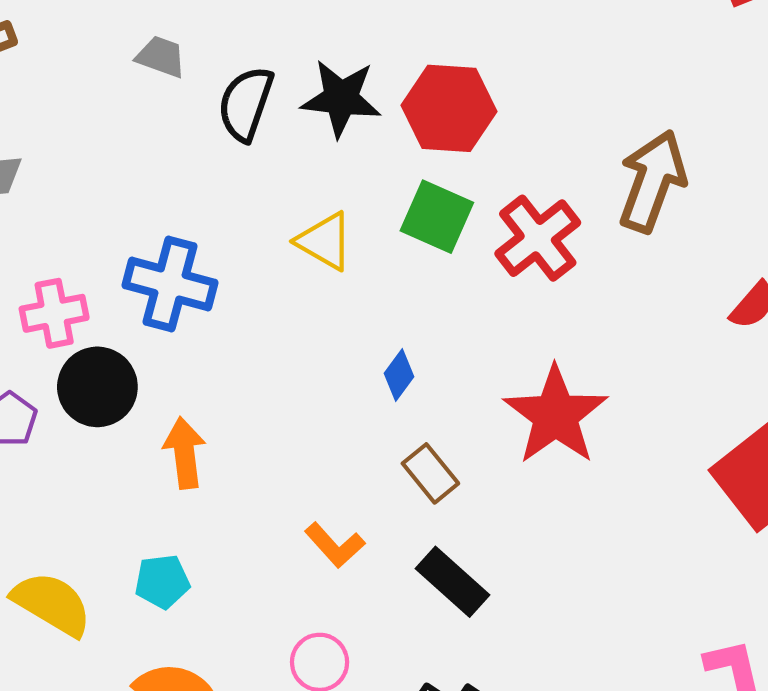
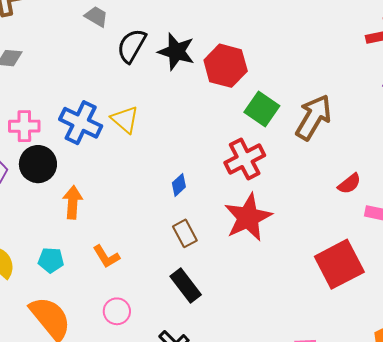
green square: (437, 217) -> (262, 109), moved
red cross: (538, 238) -> (245, 159), moved
yellow triangle: (325, 241) -> (125, 119), moved
orange L-shape: (335, 545) -> (106, 257), moved

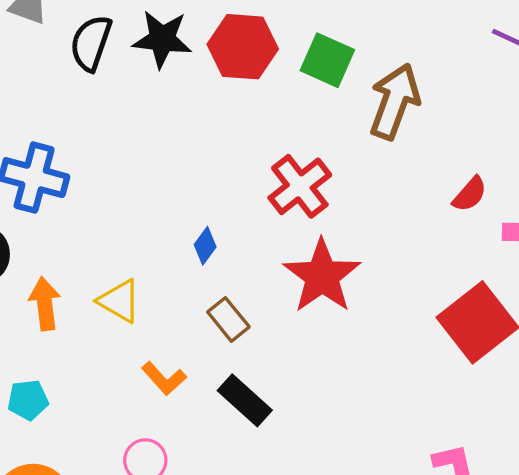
green square: (262, 109) -> (327, 60), moved
yellow triangle: (125, 119) -> (119, 301), moved
orange L-shape: (106, 257) -> (164, 378), moved

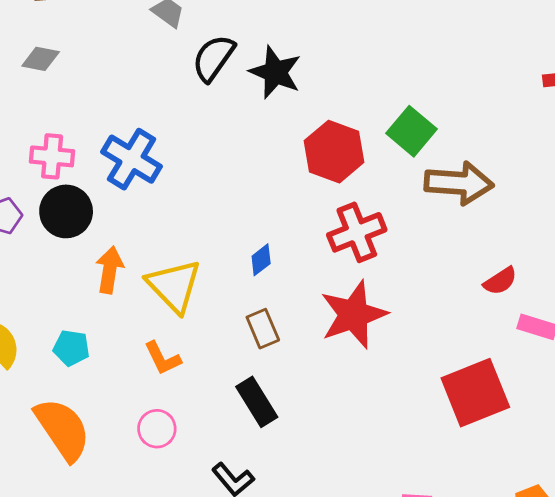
red hexagon: (243, 47) -> (334, 152), moved
brown arrow: (395, 101) -> (459, 183), turned 58
yellow triangle: (119, 301) -> (174, 286), size x1.4
orange L-shape: (164, 378) -> (162, 358), moved

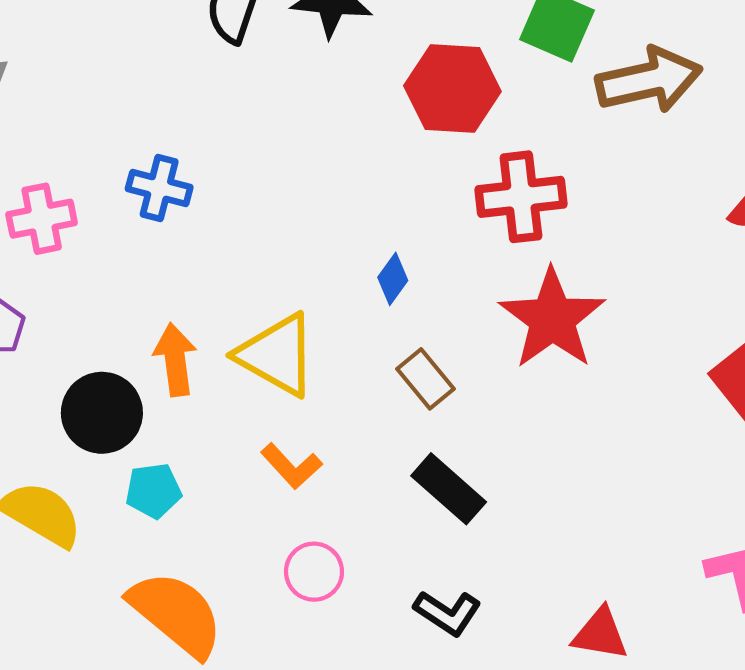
blue cross: (132, 159) -> (159, 188), size x0.7
black circle: (66, 211) -> (102, 413), moved
red cross: (357, 232) -> (521, 197), turned 32

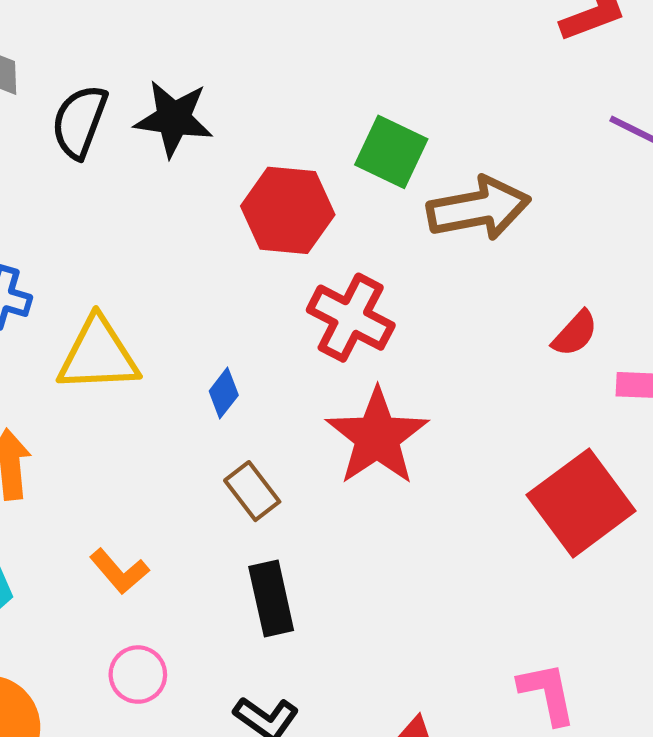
red cross: (521, 197) -> (351, 318), turned 32
yellow triangle: (277, 355) -> (98, 355), moved, turned -34
black rectangle: (449, 489) -> (271, 598), turned 34

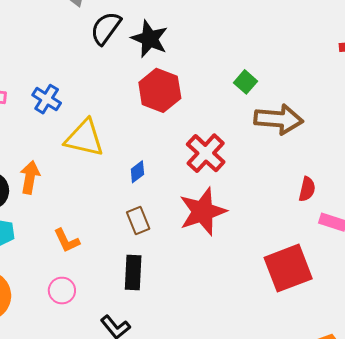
green square: (391, 152) -> (246, 82), size x0.7
red hexagon: (288, 210) -> (160, 90), moved
red semicircle: (575, 333) -> (307, 189), turned -45

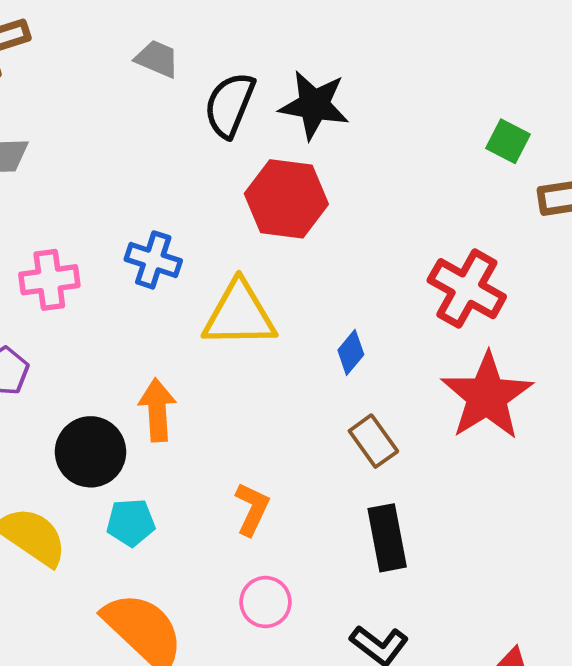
red hexagon: (160, 90) -> (286, 199), moved
orange L-shape: (67, 241) -> (252, 509), turned -116

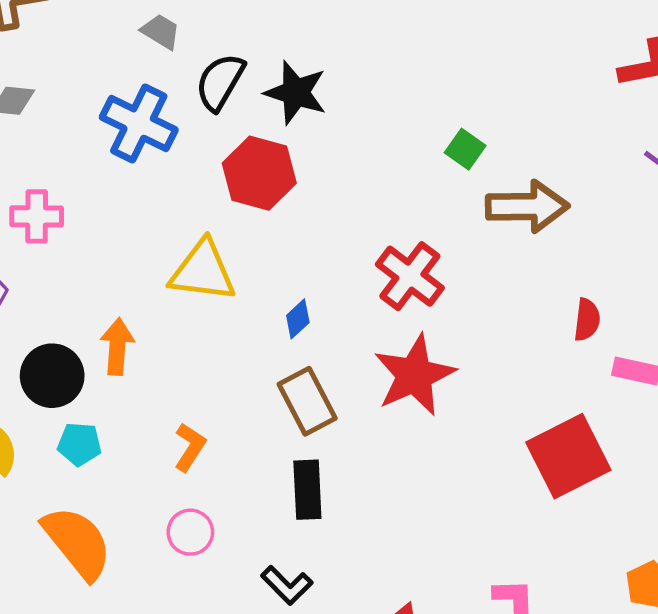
blue cross: (153, 260) -> (139, 124), moved, size x1.5
brown rectangle: (373, 441) -> (307, 401), size x1.4

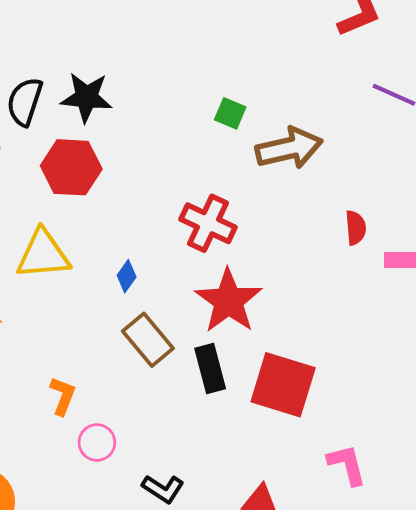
red square: (568, 456) -> (283, 385), moved, turned -34
black rectangle: (307, 490) -> (210, 369), moved
pink circle: (190, 532) -> (97, 442), moved

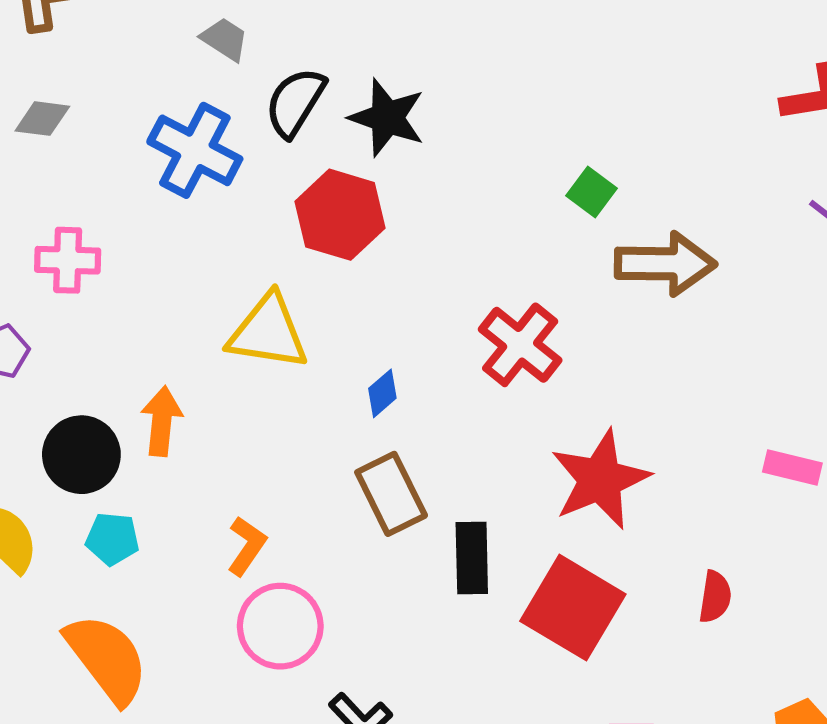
red semicircle: (356, 228) -> (715, 597), moved
red star: (228, 301) -> (600, 479), moved
pink circle: (97, 442) -> (280, 626), size x1.5

